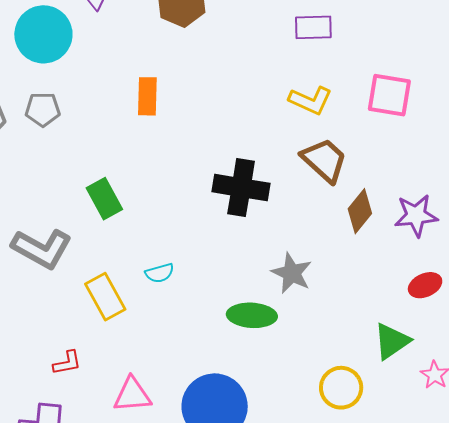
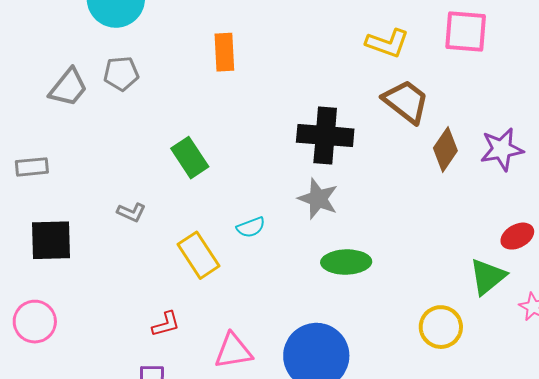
gray L-shape: (42, 249) -> (131, 212), size x0.5
gray star: (292, 273) -> (318, 199), moved
red ellipse: (425, 285) -> (517, 236), moved

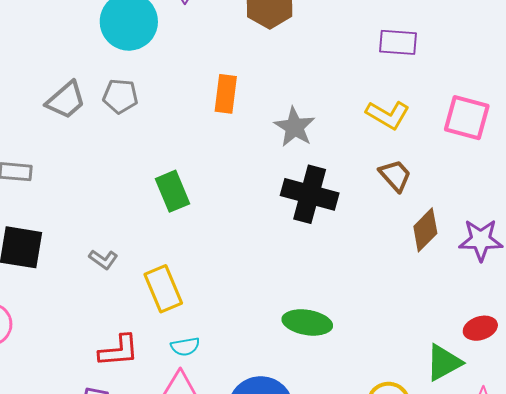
brown trapezoid: (406, 101) -> (395, 176), size x0.7
gray star: (318, 199) -> (295, 127), moved
gray L-shape: (131, 212) -> (103, 259), moved
cyan semicircle: (251, 227) -> (185, 347), moved
red L-shape: (166, 324) -> (119, 351), size x1.4

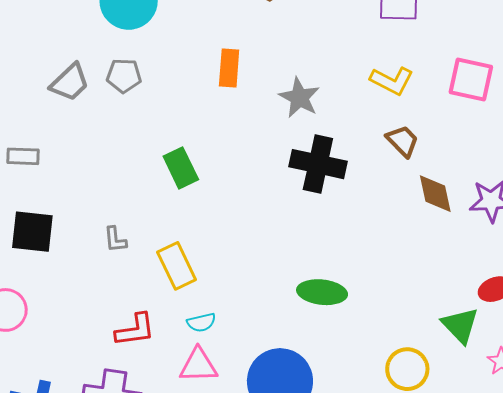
brown diamond: (425, 230) -> (435, 194), turned -54
gray L-shape: (103, 259) -> (115, 239), turned 52
green triangle: (444, 363) -> (460, 325), turned -42

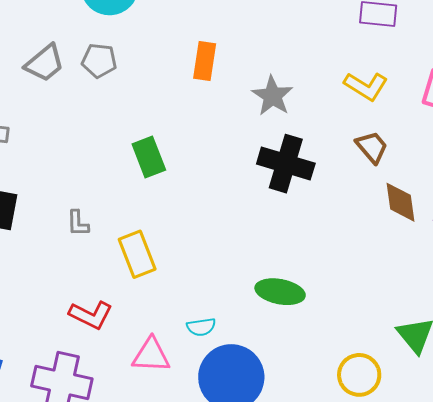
cyan semicircle: (201, 322) -> (201, 327), moved
red L-shape: (135, 330) -> (91, 315), turned 30

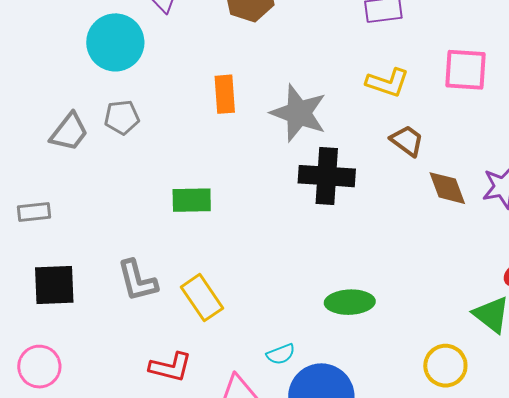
gray star: (272, 96) -> (299, 113), size x1.4
green rectangle: (149, 157) -> (192, 200), turned -57
gray L-shape: (78, 223) -> (137, 281), size x1.6

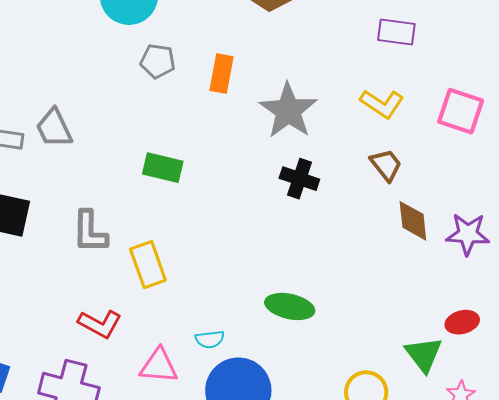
gray pentagon: (122, 117) -> (158, 61), moved
gray trapezoid: (69, 132) -> (54, 128), moved, turned 102
black cross: (327, 176) -> (299, 179), size x0.7

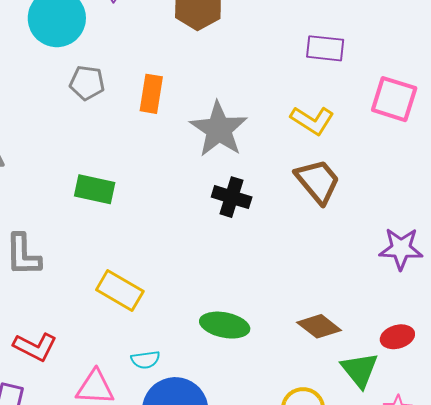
pink square: (461, 111) -> (394, 99), moved
brown trapezoid: (386, 165) -> (318, 181), size x1.4
brown diamond: (413, 221) -> (319, 326), moved, turned -45
yellow rectangle: (148, 265) -> (120, 291), moved, turned -39

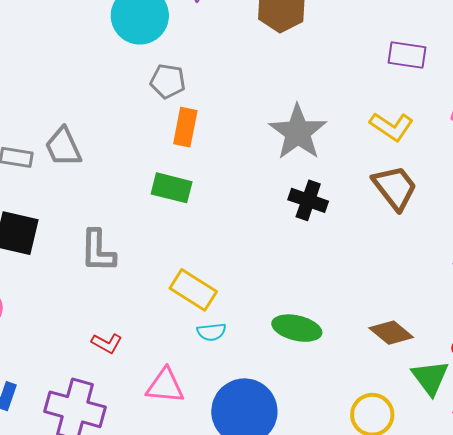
orange rectangle: (151, 94) -> (185, 127), moved
red L-shape: (35, 347) -> (107, 343), size x0.7
cyan semicircle: (145, 360) -> (211, 332), moved

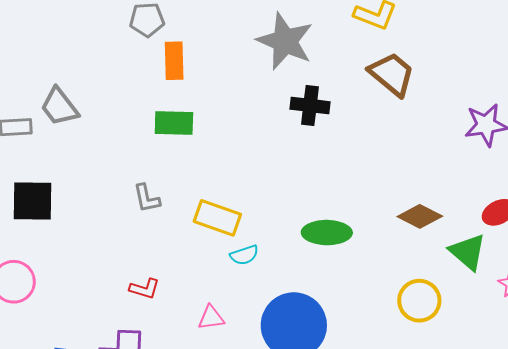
gray L-shape: (98, 251) -> (147, 198), moved, size x0.7
pink triangle: (165, 386) -> (211, 318), size x0.7

